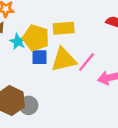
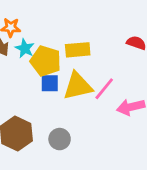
cyan star: (18, 41) -> (25, 48), moved
gray circle: (29, 105) -> (60, 139), moved

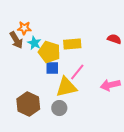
yellow triangle: (78, 86) -> (66, 87), moved
pink line: (104, 89) -> (77, 72), moved

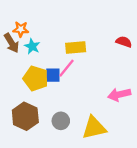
yellow pentagon: (49, 52) -> (36, 78), moved
pink line: (77, 72) -> (67, 68), moved
yellow triangle: (66, 87) -> (94, 128), moved

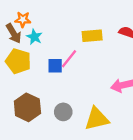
yellow rectangle: (76, 48) -> (92, 36), moved
yellow pentagon: (36, 78) -> (18, 61), moved

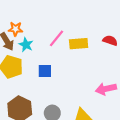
pink line: (69, 59) -> (56, 38), moved

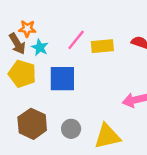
blue square: (45, 71) -> (62, 79), size x1.6

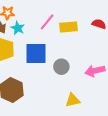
gray circle: (71, 129) -> (61, 67), moved
yellow triangle: (107, 136) -> (73, 100), size x0.7

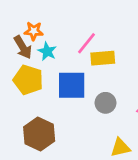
yellow rectangle: (69, 27) -> (103, 58), moved

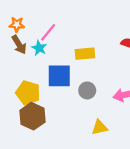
orange star: (34, 31) -> (17, 25), moved
pink line: (87, 43) -> (48, 32), moved
yellow pentagon: (28, 80) -> (28, 93), moved

